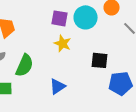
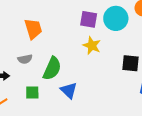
blue triangle: (58, 86) -> (69, 90), moved, turned -42

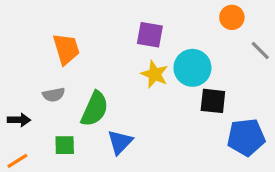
cyan circle: (116, 18) -> (192, 68), moved
blue triangle: (69, 90) -> (120, 142), turned 30

